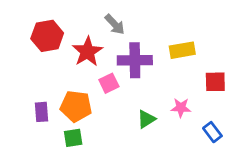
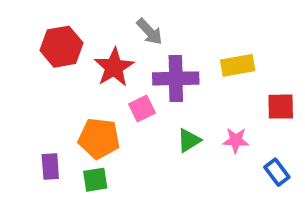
purple rectangle: (41, 112) -> (50, 167), moved
green triangle: (146, 119) -> (189, 140), moved

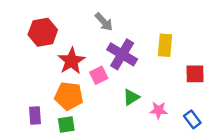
yellow rectangle: (238, 65) -> (165, 45), turned -75
red star: (114, 67) -> (71, 61), moved
purple cross: (176, 78) -> (122, 54), turned 32
pink star: (236, 140) -> (159, 110), moved

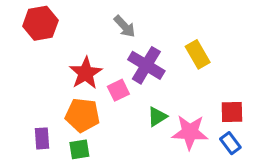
red hexagon: (43, 32) -> (40, 23), moved
yellow rectangle: (165, 45) -> (198, 54), turned -35
red square: (195, 74) -> (232, 112), moved
pink star: (159, 110) -> (190, 132), size x1.6

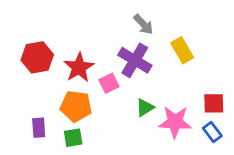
red hexagon: (40, 23) -> (37, 57), moved
gray arrow: (125, 26) -> (143, 24), moved

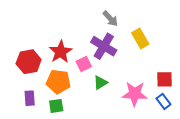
red hexagon: (37, 57) -> (29, 62), moved
green triangle: (145, 108) -> (100, 83), moved

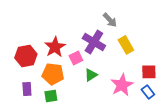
gray arrow: (110, 19) -> (110, 20), moved
yellow rectangle: (140, 38) -> (126, 45), moved
pink star: (135, 94) -> (122, 85), turned -30

